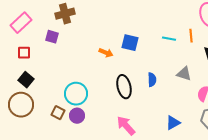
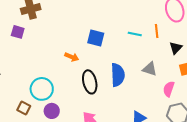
orange arrow: (106, 53) -> (72, 57), moved
blue semicircle: (152, 80) -> (118, 75), size x1.6
purple circle: (77, 116) -> (52, 111), moved

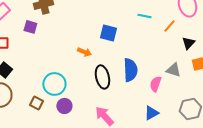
orange line: (157, 31) -> (169, 26), turned 48
cyan line: (135, 34) -> (144, 16), moved
gray triangle: (150, 69) -> (173, 70), moved
pink semicircle: (169, 89) -> (155, 84), moved

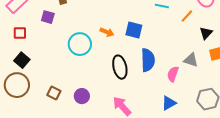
blue square: (108, 33) -> (134, 30), moved
orange arrow: (84, 52) -> (107, 32), moved
cyan circle: (54, 84) -> (80, 44), moved

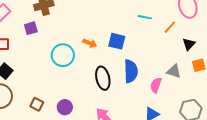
purple square: (48, 17) -> (31, 28), turned -32

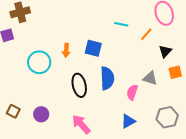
orange arrow: (90, 43) -> (66, 50), turned 72

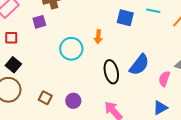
blue square: (93, 48) -> (125, 18), moved
blue semicircle: (107, 78) -> (139, 65), turned 40

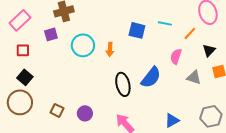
cyan circle: (71, 49) -> (83, 45), moved
pink semicircle: (164, 79) -> (176, 56), moved

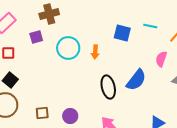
brown square: (57, 110) -> (42, 113), turned -32

